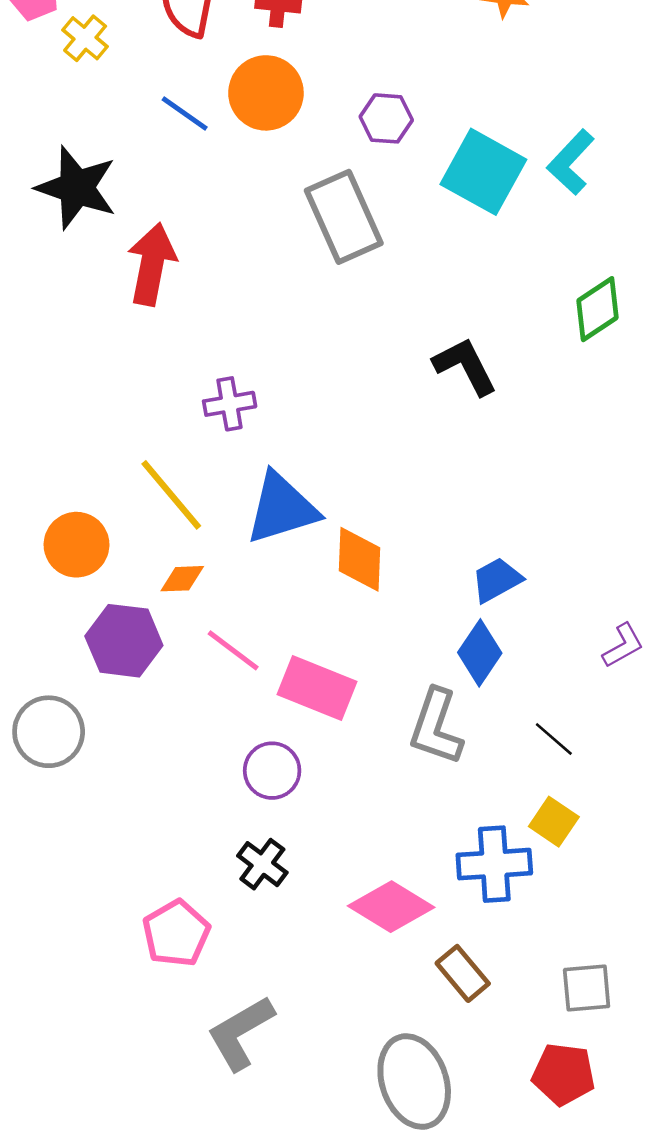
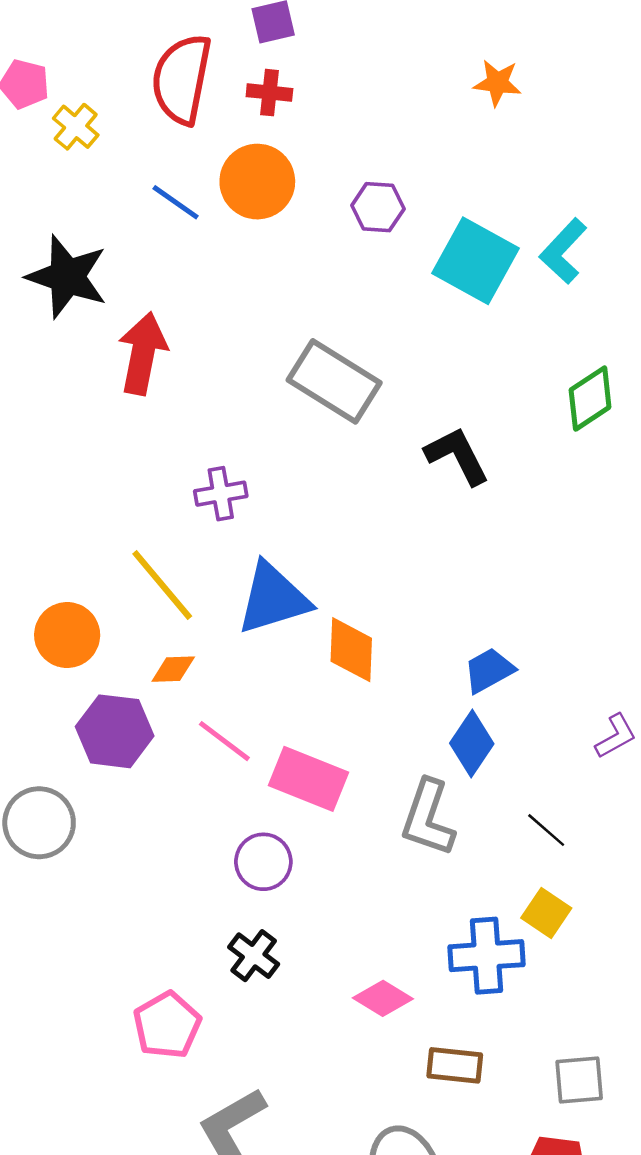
gray rectangle: (344, 217) -> (334, 381), moved, turned -34
pink diamond: (391, 907) -> (383, 998), size x0.7
brown rectangle: (463, 973) -> (455, 1065), turned -44

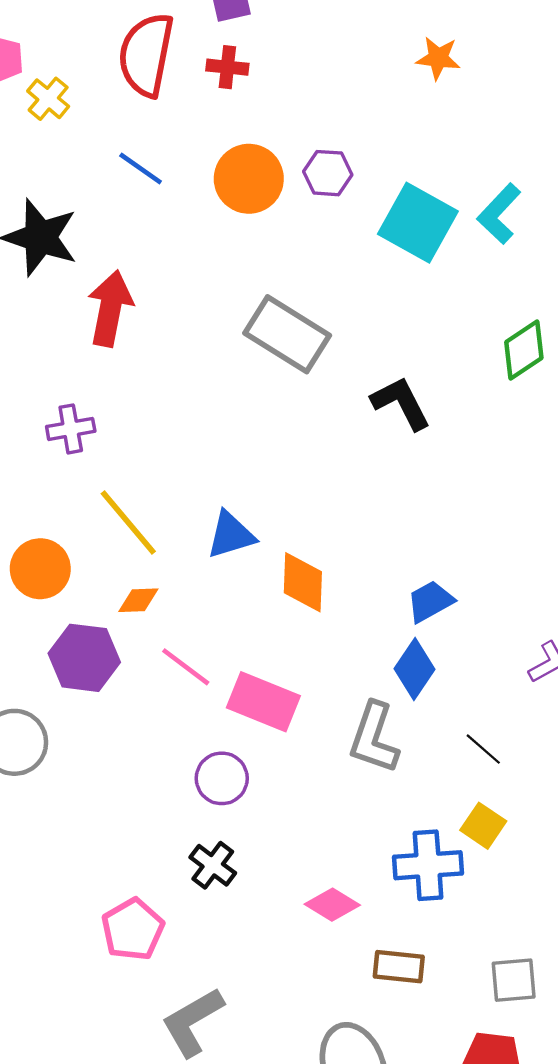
orange circle: (257, 182) -> (249, 179), moved
purple cross: (221, 494) -> (71, 429), moved
blue triangle: (273, 598) -> (231, 535), size x0.7

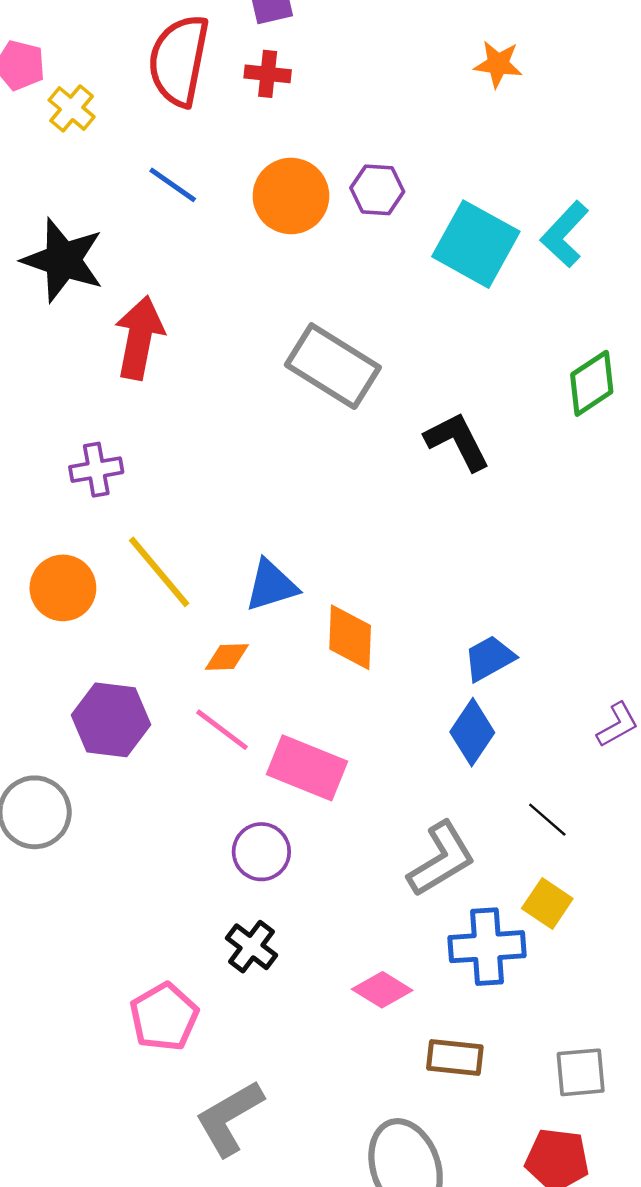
orange circle: (40, 569) -> (63, 588), moved
orange diamond: (138, 600) -> (227, 657), moved
gray L-shape: (374, 738) -> (441, 859), moved, turned -140

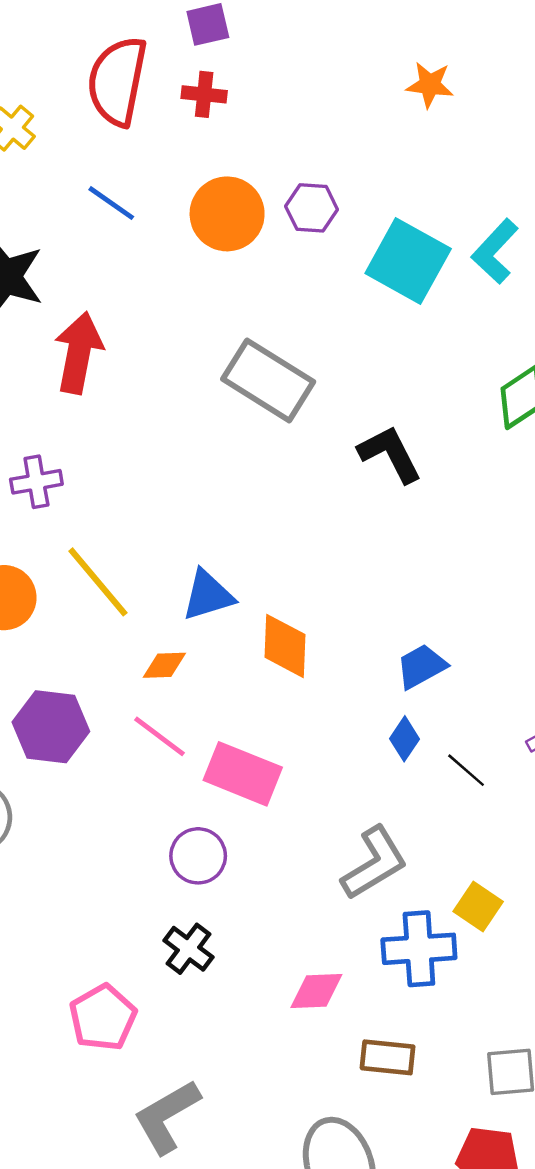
blue diamond: (472, 732) -> (404, 739), size x0.7
black line: (547, 820) -> (466, 770), moved
pink diamond: (382, 990) -> (316, 991), turned -34

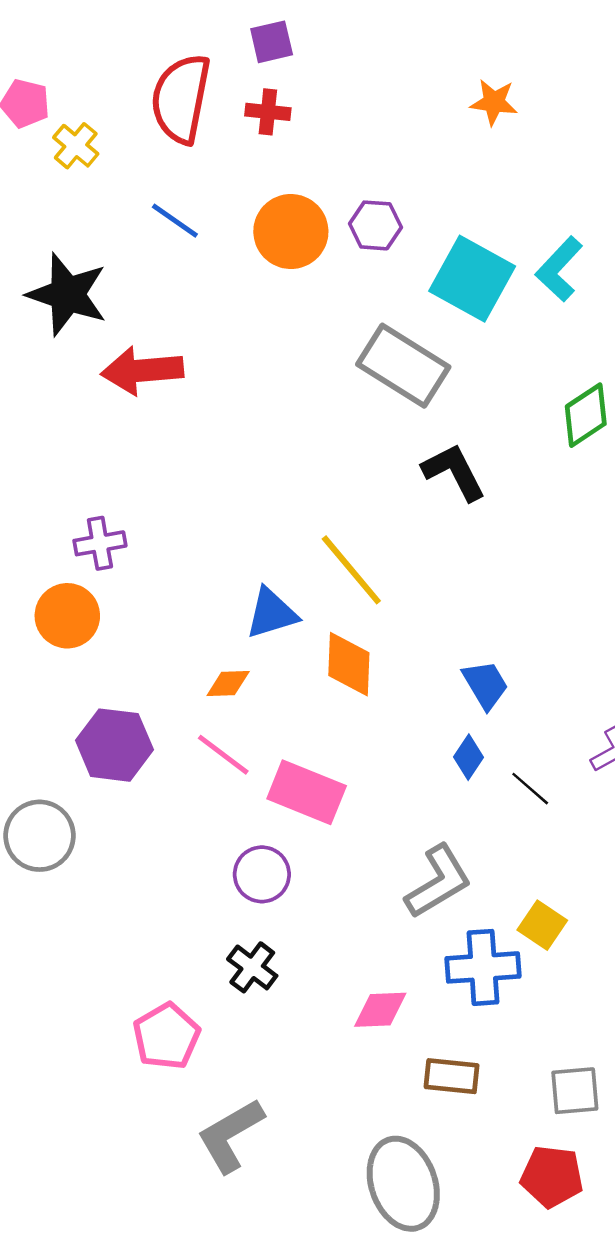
red arrow: (79, 353) -> (142, 370), turned -106
gray rectangle: (268, 380) -> (403, 366), moved
purple cross: (36, 482) -> (100, 543), moved
yellow line: (98, 582) -> (351, 570), moved
blue trapezoid: (421, 666) -> (485, 685), turned 88

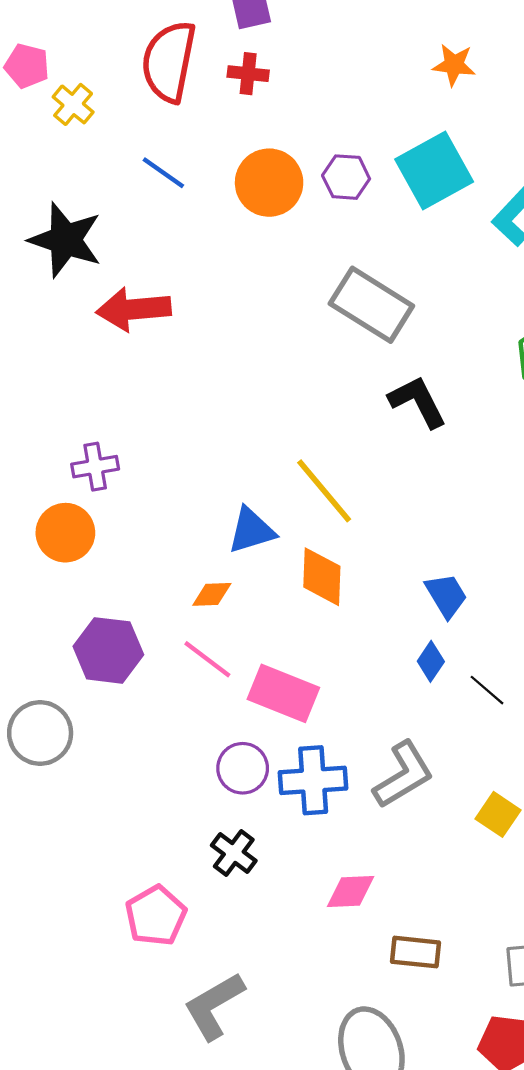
cyan square: (472, 279) -> (434, 171), moved, turned 32
blue cross: (483, 967) -> (313, 780), moved

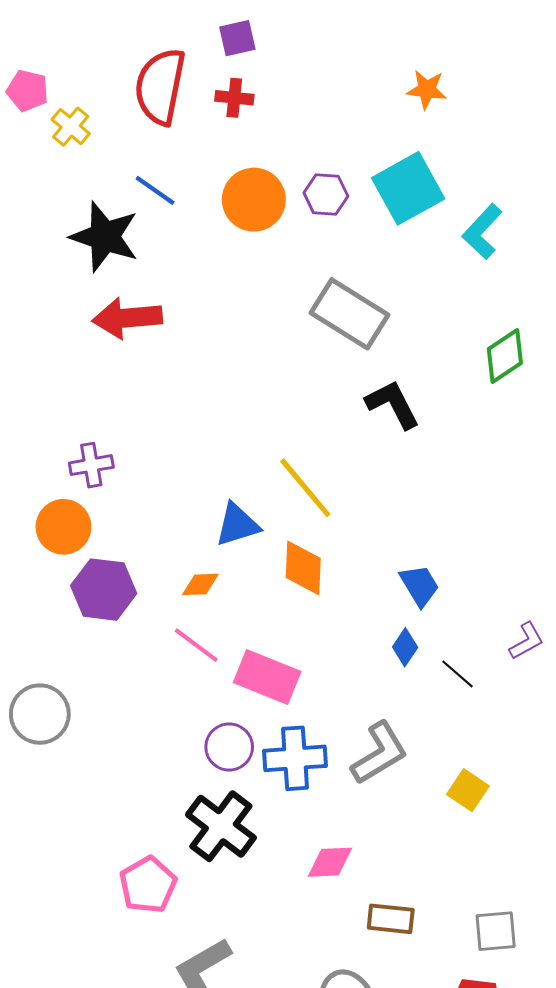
black star: (65, 240) -> (105, 237), moved
purple hexagon: (108, 650) -> (104, 590), moved
black cross: (234, 853) -> (221, 826), size x1.6

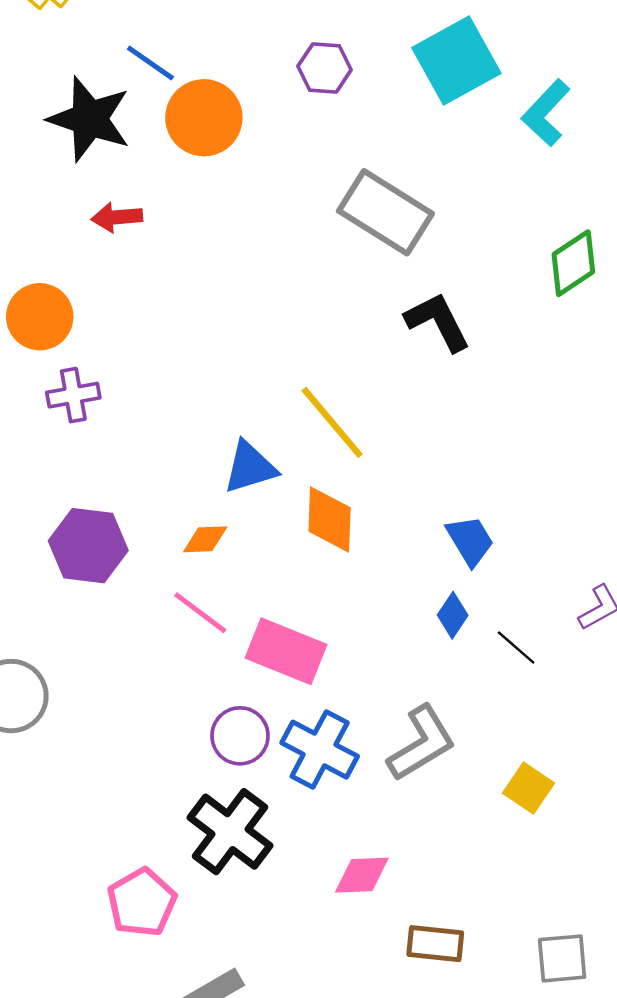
purple hexagon: (326, 194) -> (325, 68), moved
orange circle: (254, 200) -> (204, 118), moved
red arrow: (127, 318) -> (117, 217), size x0.6
orange circle: (63, 527) -> (40, 317), moved
blue cross: (295, 758) -> (320, 750), turned 32

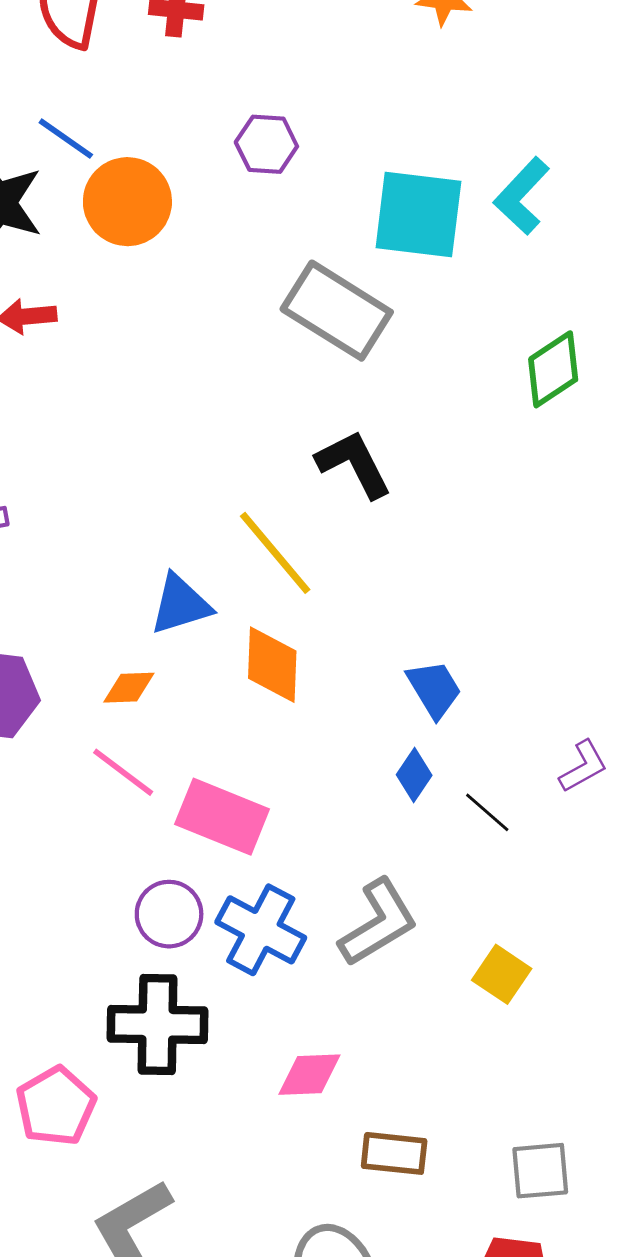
cyan square: (456, 61) -> (418, 215), moved, turned 36
black L-shape: (438, 322) -> (354, 464), moved
black cross: (230, 832) -> (158, 1024), turned -36

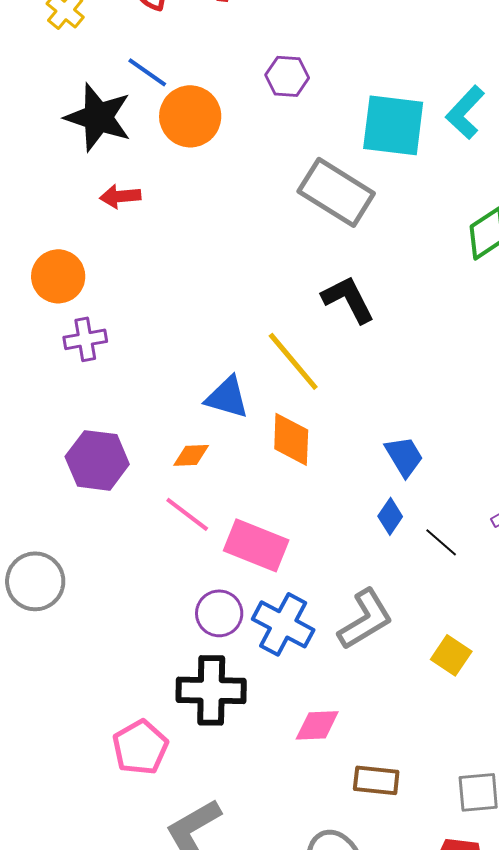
blue triangle: (180, 604) -> (227, 397), turned 33

